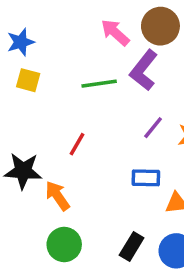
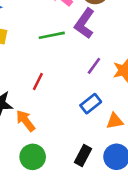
blue rectangle: (146, 178) -> (91, 104), turned -36

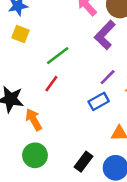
green line: (52, 35) -> (58, 56), moved, turned -35
blue rectangle: (91, 104) -> (99, 101), moved

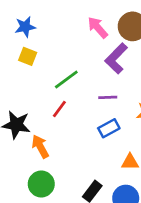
purple line: (108, 77) -> (108, 97), moved, turned 42

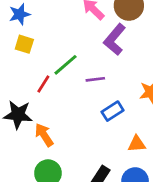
purple line: (108, 97) -> (95, 79), moved
red line: (59, 109) -> (43, 84), moved

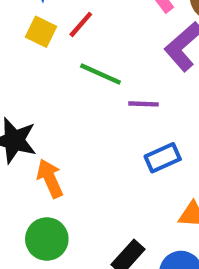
green line: (66, 65) -> (100, 74), turned 56
red line: (43, 84) -> (81, 24), moved

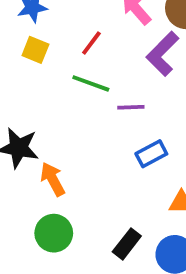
red line: (81, 24) -> (91, 43), moved

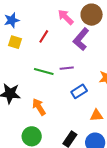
green line: (91, 83) -> (44, 71), moved
orange arrow: (53, 179) -> (39, 107), moved

